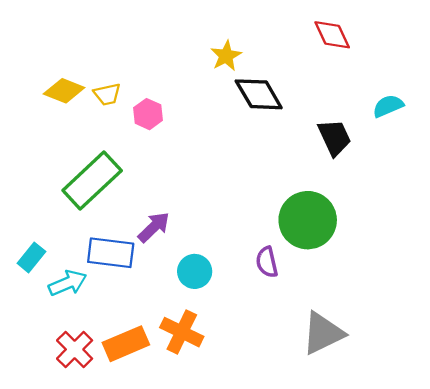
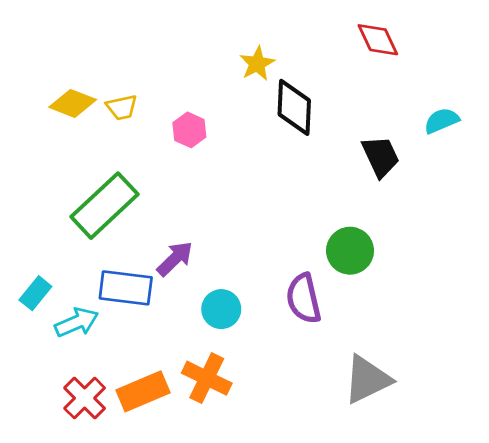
black diamond: (259, 94) -> (294, 107), turned 33
pink hexagon: (148, 114) -> (189, 130), moved
green circle: (308, 220) -> (350, 251), size x0.7
purple semicircle: (267, 262) -> (304, 298), size x1.4

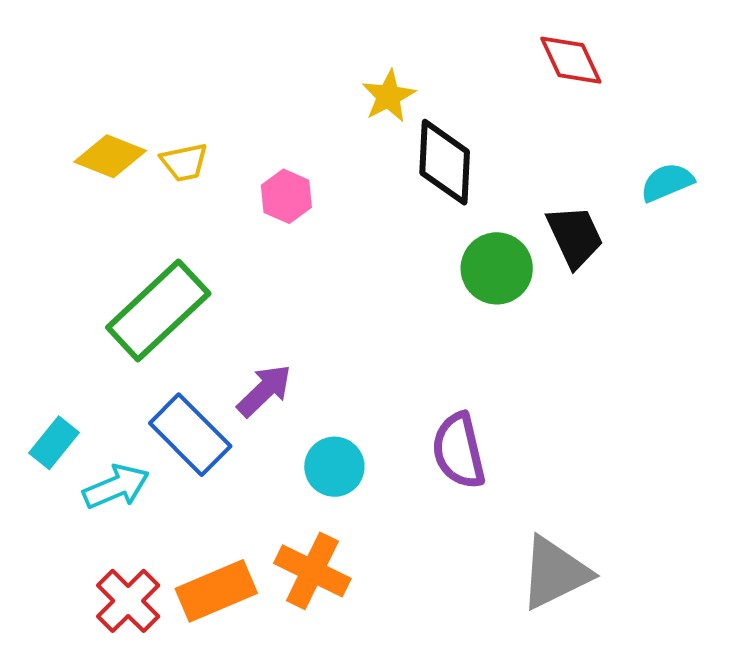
green circle: (350, 251) -> (497, 268), moved
blue rectangle: (126, 288) -> (190, 435), turned 38

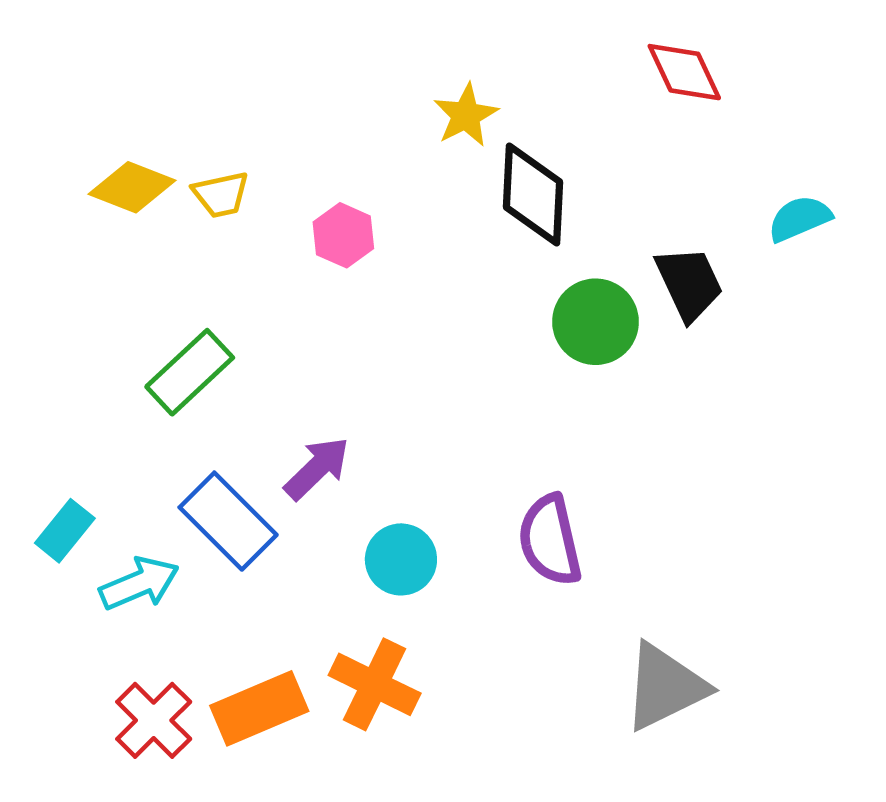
green rectangle: (158, 310) -> (190, 372), size x0.7

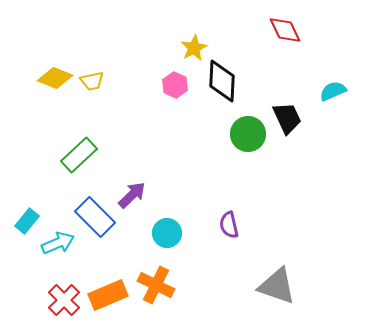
pink hexagon: (343, 235) -> (175, 85), moved
purple semicircle: (550, 540) -> (229, 225), size x0.7
gray triangle: (665, 687) -> (277, 286), turned 45

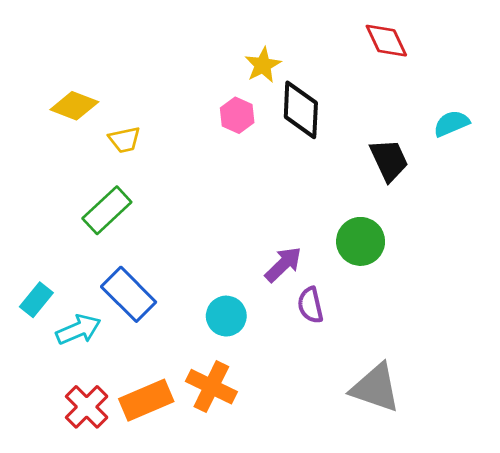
yellow trapezoid: (92, 81) -> (125, 140), moved
green circle: (248, 134) -> (361, 241), moved
purple arrow: (132, 195) -> (283, 264), moved

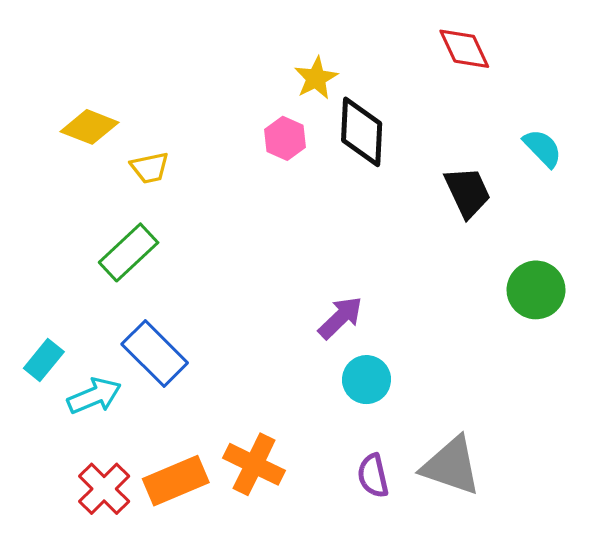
cyan semicircle: (451, 123) -> (543, 148), turned 69
green circle: (361, 241) -> (536, 290), moved
purple semicircle: (310, 305) -> (373, 476), moved
cyan circle: (226, 316) -> (367, 380), moved

